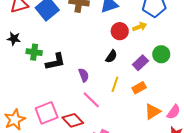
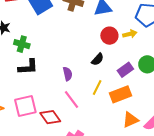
black L-shape: (55, 62) -> (28, 67), moved
orange rectangle: (139, 88) -> (120, 94), size x1.5

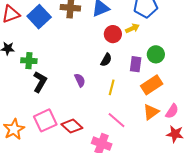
black L-shape: (28, 67) -> (40, 82), turned -45
purple rectangle: (125, 70) -> (136, 64), turned -35
orange rectangle: (120, 94) -> (152, 85), moved
pink line: (72, 99) -> (117, 120), moved

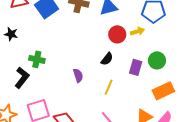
green cross: (29, 61) -> (37, 59), moved
black L-shape: (40, 82) -> (22, 78), moved
orange rectangle: (152, 85) -> (163, 91), moved

